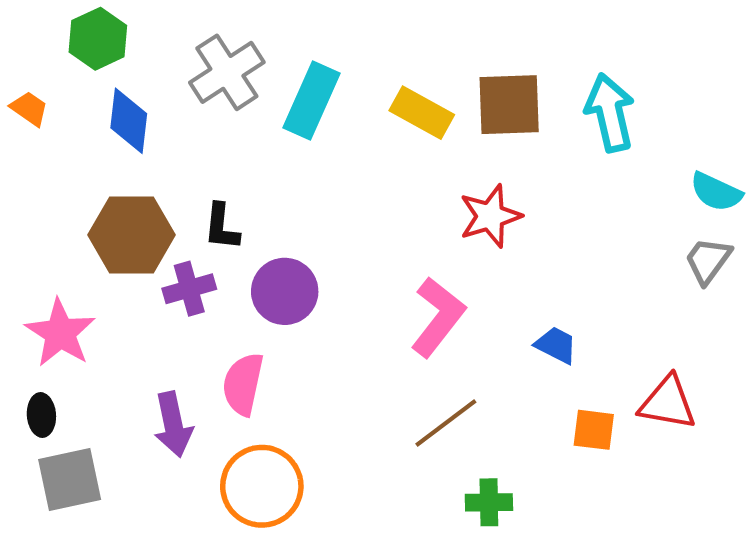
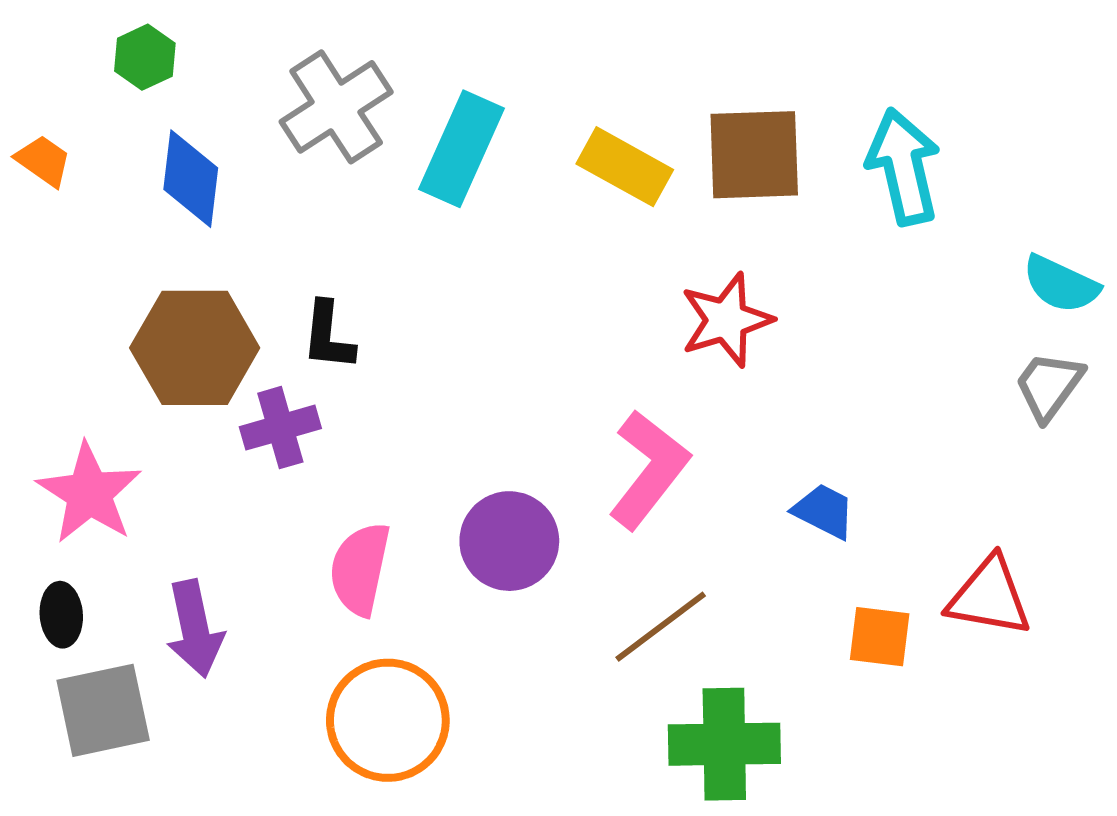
green hexagon: (98, 39) -> (145, 57), size x0.7
purple circle: (285, 291) -> (509, 541), moved
purple arrow: (173, 424) -> (195, 629), moved
green cross: (489, 502) -> (724, 744), size x1.6

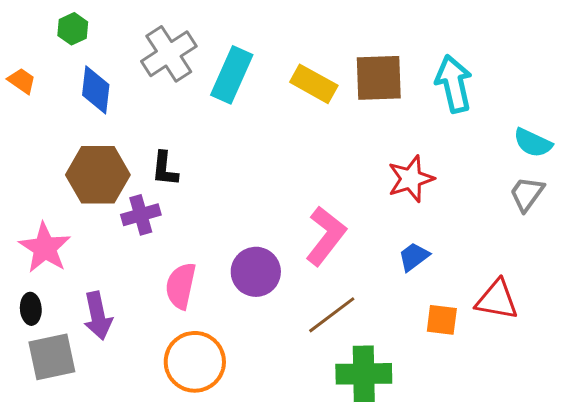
red star: (726, 320) -> (411, 179), moved
blue trapezoid: (824, 511) -> (414, 257), turned -64

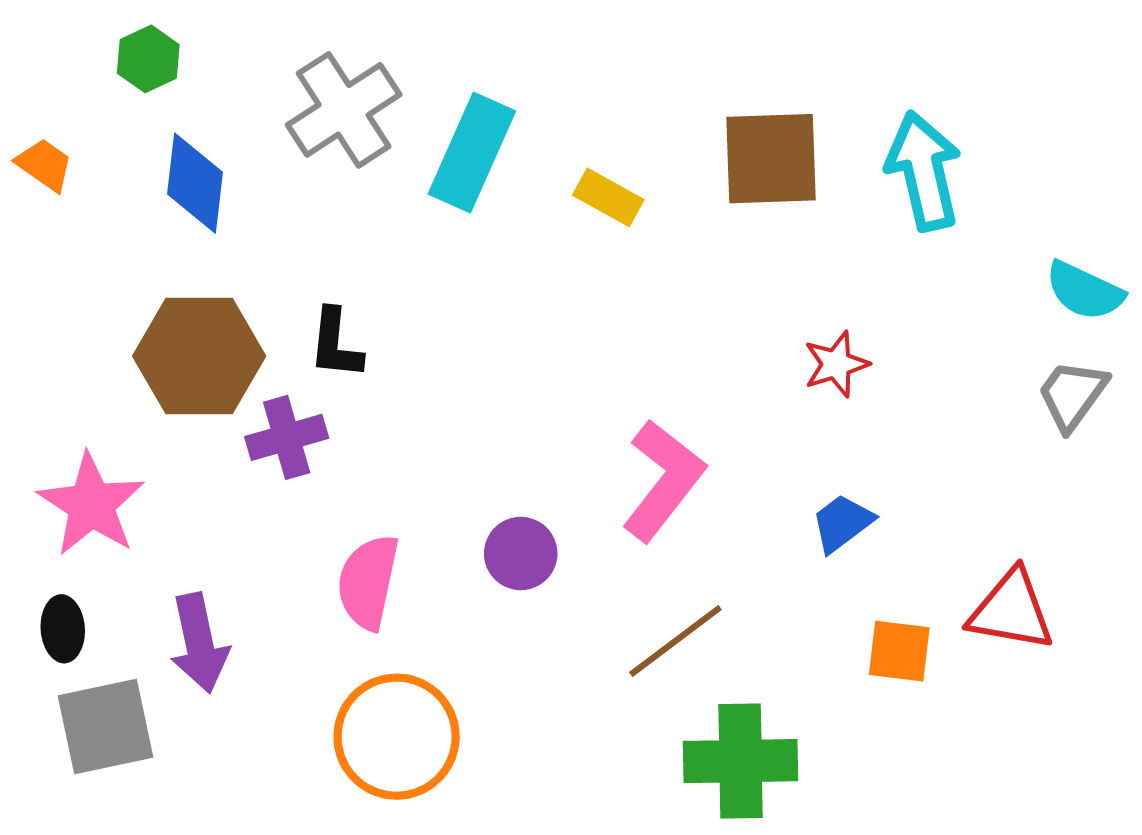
yellow rectangle: (314, 84) -> (608, 197), moved, size x0.7
red star: (411, 179) -> (836, 364), size x0.7
purple circle: (256, 272) -> (521, 553), size x0.7

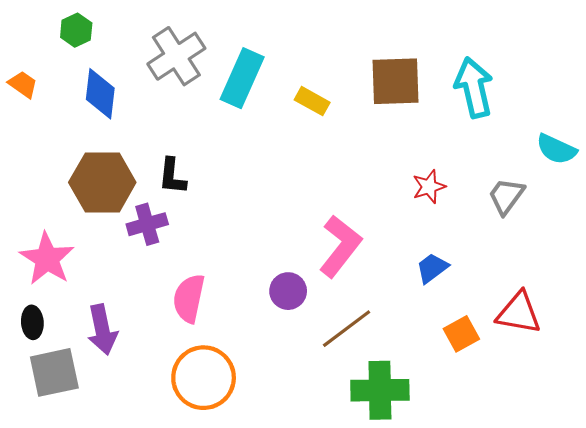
gray trapezoid: (1072, 395) -> (506, 196), moved
purple circle: (521, 553) -> (288, 291), moved
orange square: (899, 651) -> (461, 334), turned -36

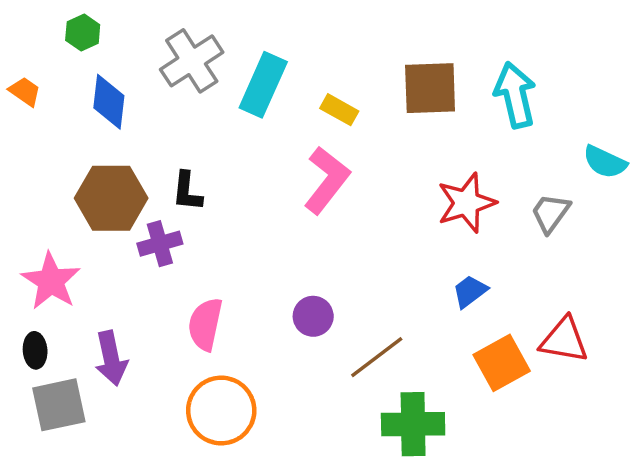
red star: (429, 187) -> (466, 203), size x1.6
pink L-shape: (340, 246) -> (327, 180), moved
orange square: (461, 334) -> (502, 363), size x1.4

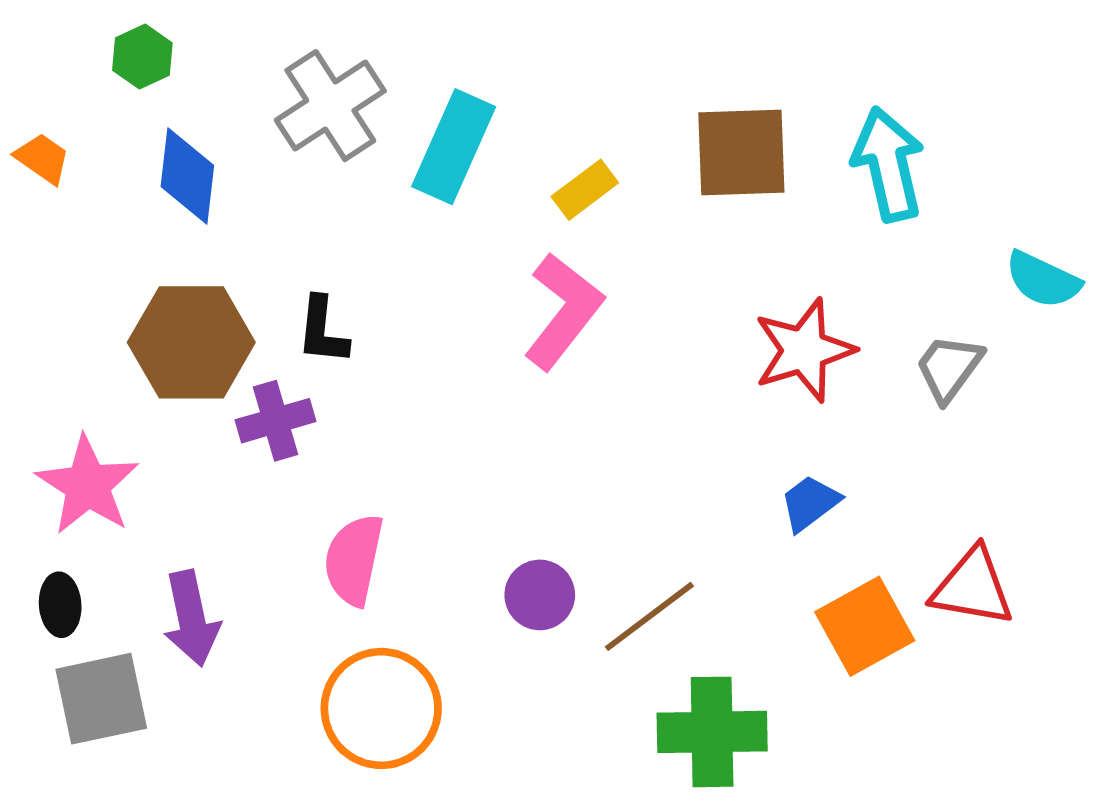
yellow rectangle: (339, 110) -> (585, 190), turned -66
purple circle: (313, 316) -> (540, 595), moved

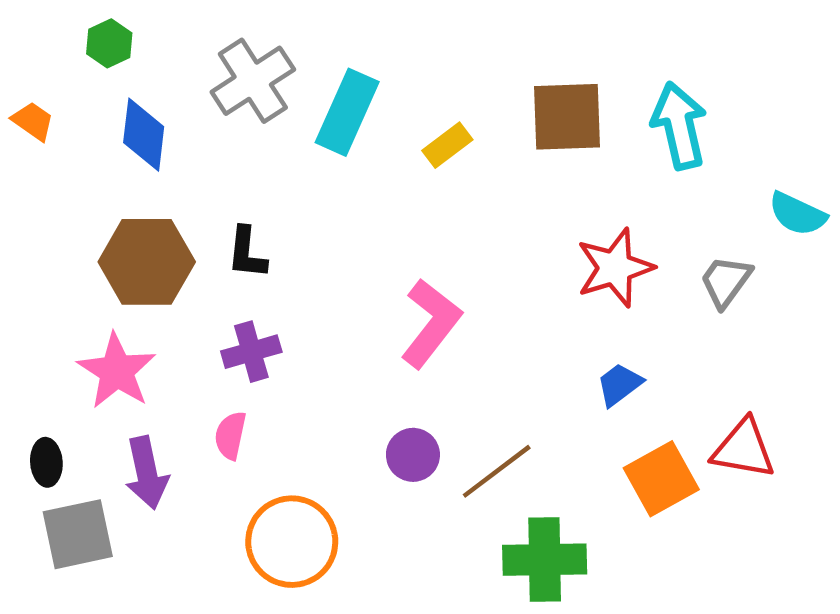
pink L-shape: (563, 311) -> (431, 323), moved
purple cross: (275, 421) -> (251, 352), moved
pink star: (88, 485) -> (117, 371), moved
pink semicircle: (354, 560) -> (230, 435), moved, size x0.7

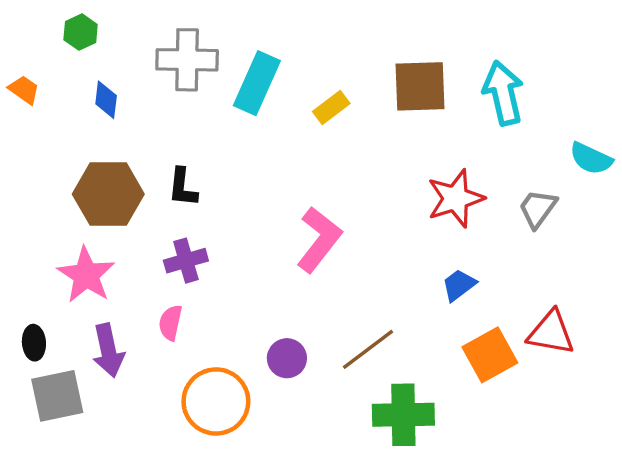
gray cross: (253, 81) -> (187, 60), turned 34
blue diamond: (144, 135) -> (106, 100), size x0.7
purple circle: (413, 455) -> (287, 358), moved

